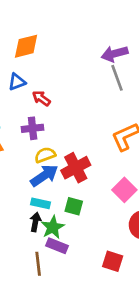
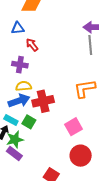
green square: (74, 206) -> (29, 122), moved

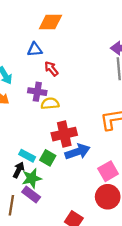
yellow semicircle: (24, 86) -> (50, 103), moved
blue arrow: (19, 101) -> (78, 152), moved
pink square: (74, 127) -> (108, 171), moved

